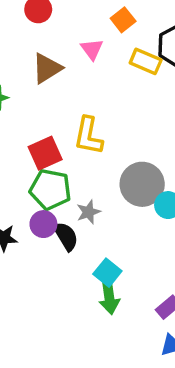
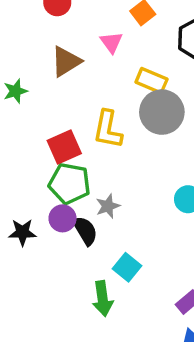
yellow rectangle: (146, 61) -> (151, 81), moved
gray circle: (142, 184) -> (162, 112), moved
green arrow: (109, 297) -> (103, 299), moved

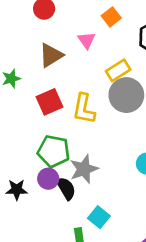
yellow rectangle: (151, 81) -> (118, 70), turned -55
red square: (64, 147) -> (50, 102), moved
gray star: (108, 206) -> (84, 169), size x1.5

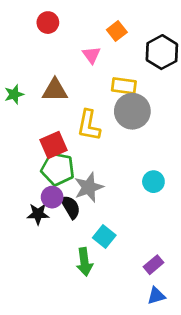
brown triangle: (51, 55) -> (55, 90), moved, turned 32
yellow rectangle: (118, 70) -> (124, 86), turned 40
red square: (50, 102) -> (54, 145), moved
black star: (17, 190) -> (38, 214), moved

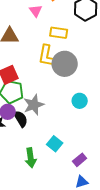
gray circle: (132, 111) -> (65, 64), moved
yellow L-shape: (89, 125) -> (47, 56), moved
cyan square: (104, 237) -> (55, 144), moved

